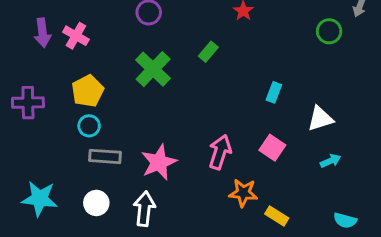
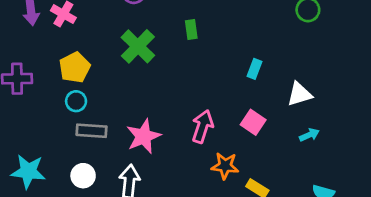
green rectangle: (208, 52) -> (191, 30), turned -48

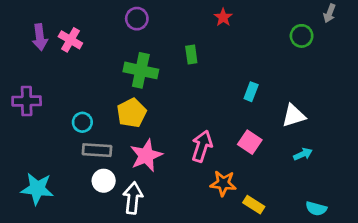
green cross: (138, 46) -> (141, 70), turned -32
yellow pentagon: (75, 67) -> (132, 113), moved
white circle: (83, 176) -> (104, 181), moved

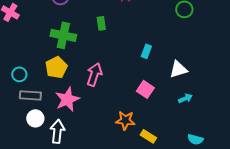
pink arrow: (202, 146) -> (94, 74), moved

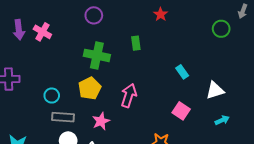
cyan rectangle: (146, 51) -> (182, 72), turned -56
pink star: (67, 99) -> (101, 121), size x0.7

